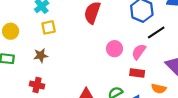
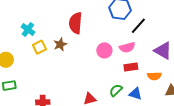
pink semicircle: (139, 52) -> (127, 47), turned -126
brown star: (41, 55) -> (60, 44), moved

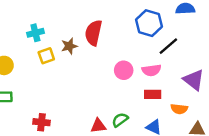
cyan cross: (28, 30) -> (35, 33), turned 32
brown star: (60, 44) -> (69, 46), moved
green semicircle: (116, 90) -> (120, 120), moved

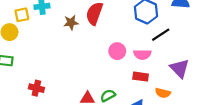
yellow square: (46, 56) -> (22, 15), moved

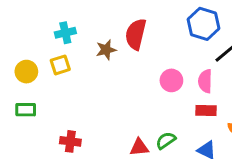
yellow square: (22, 15) -> (60, 65), moved
pink semicircle: (142, 55) -> (205, 81), turned 98

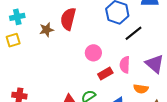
pink semicircle: (205, 81) -> (125, 65), moved
red rectangle: (206, 111) -> (105, 74), moved, turned -32

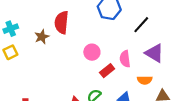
black line: (134, 33) -> (141, 25), moved

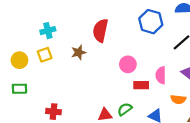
brown star: (42, 37) -> (79, 52), moved
red rectangle: (107, 71) -> (141, 85), turned 32

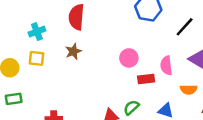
red semicircle: (100, 30) -> (76, 17), moved
yellow square: (45, 55) -> (37, 58), turned 32

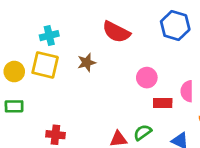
red semicircle: (76, 17) -> (116, 32), moved, turned -75
yellow square: (37, 58) -> (45, 65), size x1.5

